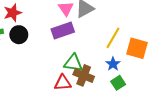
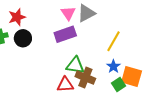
orange square: (137, 48) -> (132, 76), moved

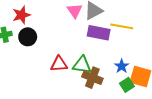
purple rectangle: (65, 34) -> (99, 33), moved, turned 30
yellow line: (113, 41) -> (122, 26), moved, turned 70
red triangle: (65, 85) -> (59, 64), moved

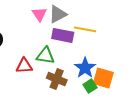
green triangle: (82, 65) -> (46, 56), moved
blue star: (122, 66) -> (85, 68), size x1.5

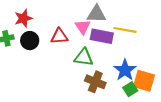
pink triangle: (39, 14) -> (83, 27), moved
gray triangle: (58, 14) -> (96, 14), turned 30
red triangle: (24, 66) -> (59, 36), moved

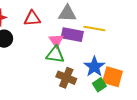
pink triangle: (83, 27) -> (56, 41), moved
red triangle: (59, 36) -> (32, 19), moved

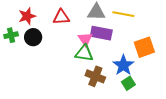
yellow line: (94, 29) -> (123, 14), moved
orange square: (112, 77) -> (144, 47), moved, turned -35

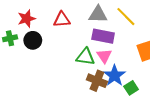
yellow line: (123, 14) -> (126, 17), turned 35
pink triangle: (85, 39) -> (104, 56), moved
blue star: (123, 65) -> (114, 75), moved

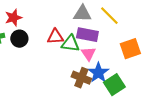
red triangle: (62, 20) -> (55, 37), moved
green triangle: (86, 57) -> (70, 44), moved
green square: (131, 88) -> (114, 85), size x1.5

